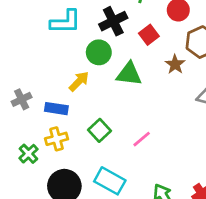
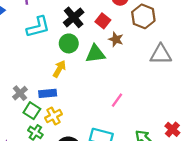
brown star: (175, 64) -> (116, 39), moved
green square: (100, 130) -> (32, 111), moved

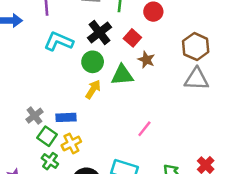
brown hexagon: (143, 16) -> (196, 47), moved
cyan L-shape: (38, 27) -> (59, 41), turned -145
yellow arrow: (59, 69) -> (93, 89), moved

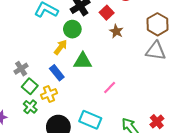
green triangle: (122, 75) -> (83, 61), moved
yellow arrow: (93, 89) -> (61, 47), moved
blue rectangle: (66, 117) -> (57, 73), moved, turned 49

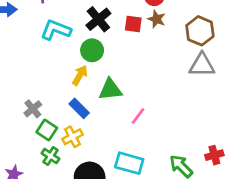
red square: (107, 13) -> (133, 24), turned -32
brown star: (116, 31) -> (157, 19), moved
pink line: (110, 87) -> (138, 116), moved
red cross: (157, 122) -> (214, 155), turned 32

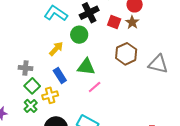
brown hexagon: (200, 31) -> (126, 54), moved
yellow arrow: (80, 75) -> (56, 49), moved
gray cross: (33, 109) -> (25, 68), turned 32
pink line: (138, 116) -> (95, 87), moved

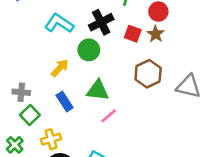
yellow cross: (50, 95) -> (51, 139), moved
green cross: (31, 106) -> (15, 145), moved

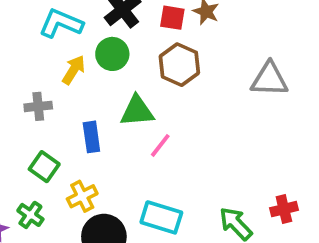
yellow arrow: (60, 68) -> (74, 70), moved
brown hexagon: (148, 74) -> (179, 65), moved
gray cross: (21, 92) -> (38, 106), moved
blue rectangle: (65, 101) -> (91, 137), turned 36

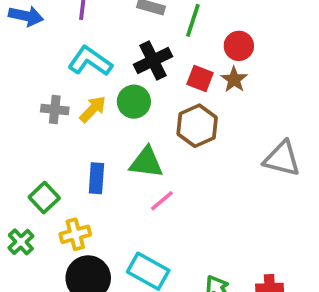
gray cross: (38, 106) -> (55, 110), moved

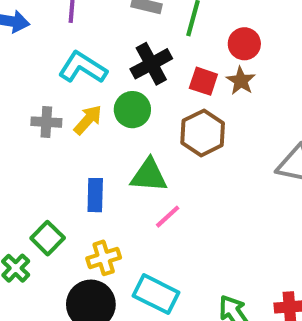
green square: (44, 198) -> (48, 238), moved
yellow cross: (75, 234) -> (104, 258), moved

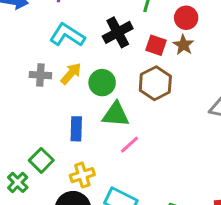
green circle: (132, 110) -> (102, 83), moved

